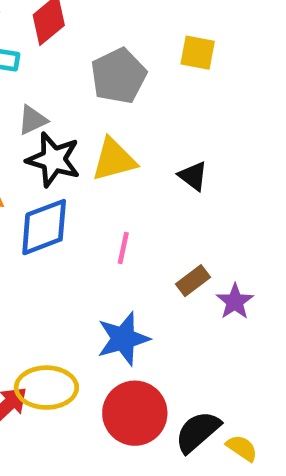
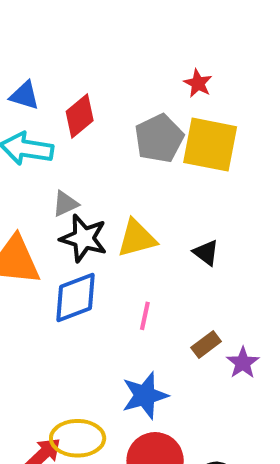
yellow square: (198, 53) -> (210, 145), size x1.8
gray pentagon: (119, 76) -> (159, 138), moved

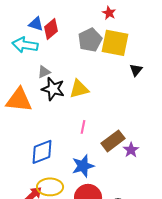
blue triangle: (25, 96) -> (36, 24), moved
black triangle: (206, 253) -> (136, 70), moved, turned 32
blue diamond: (75, 298) -> (42, 152), moved
brown rectangle: (206, 344) -> (113, 141), size x1.6

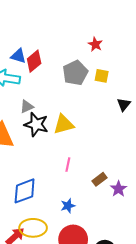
yellow square: (115, 43) -> (102, 76), size x0.5
brown rectangle: (113, 141) -> (99, 179), size x0.6
blue star: (83, 166) -> (68, 206), size x0.6

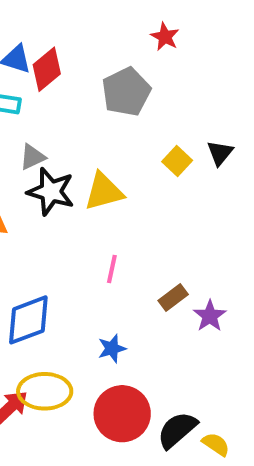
yellow square: (102, 76) -> (177, 161), moved, turned 32

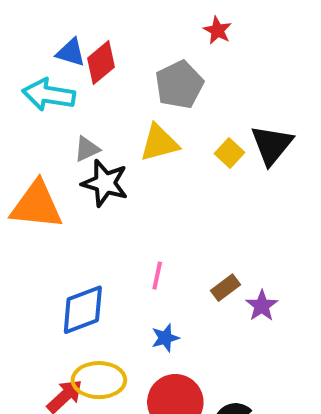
black triangle: (220, 153) -> (272, 145), size x1.6
yellow triangle: (104, 192) -> (159, 143), moved
pink line: (112, 269) -> (157, 276), moved

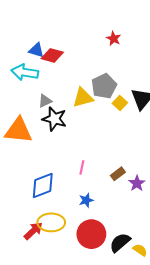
red diamond: (101, 63) -> (52, 55), turned 55
gray pentagon: (179, 85) -> (104, 86), moved

